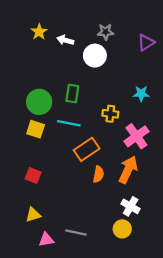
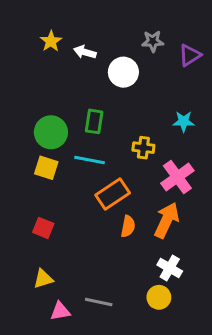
gray star: (106, 32) -> (153, 41), moved

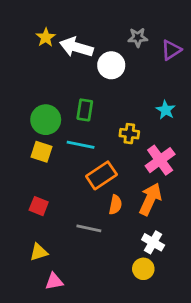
white arrow: (85, 52) -> (76, 47), size x1.6
cyan star: (184, 121) -> (166, 110), turned 30
gray line: (99, 302) -> (89, 228), moved

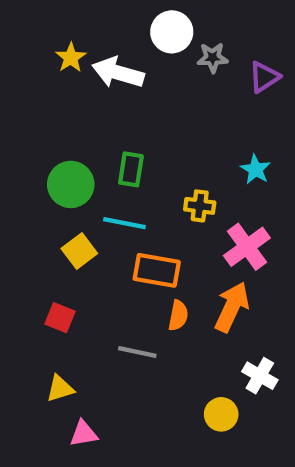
white circle: (111, 65) -> (172, 32), moved
yellow square: (42, 152) -> (79, 251), moved, turned 35
orange rectangle: (101, 175) -> (157, 270), turned 44
white cross: (153, 242) -> (260, 376), moved

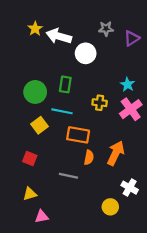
white circle: (172, 32) -> (86, 53), moved
pink cross: (247, 247) -> (131, 109), moved

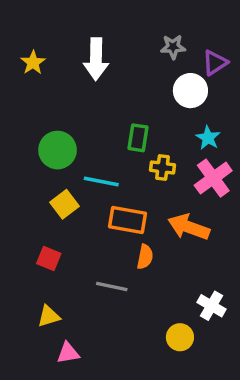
yellow star: (35, 29) -> (33, 63), moved
white arrow: (59, 36) -> (96, 59), turned -105
white circle: (86, 53) -> (190, 91), moved
green rectangle: (65, 84) -> (138, 138), moved
orange arrow: (116, 153) -> (189, 227), moved, turned -95

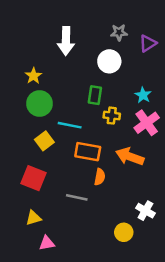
yellow star: (33, 63) -> (33, 76), moved
white circle: (190, 91) -> (109, 61), moved
red square: (49, 259) -> (33, 178), size x1.5

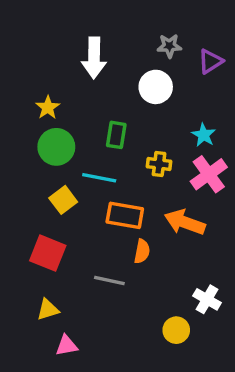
green rectangle: (95, 95) -> (116, 135), moved

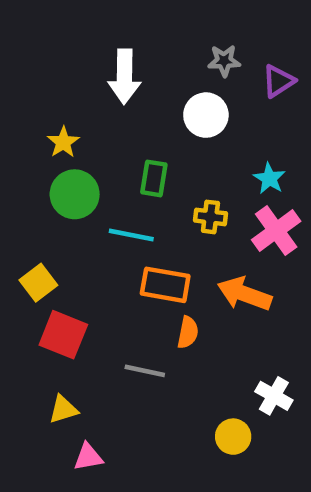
yellow square: (63, 200) -> (38, 283), moved

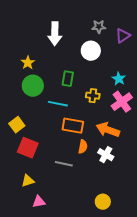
white cross: (274, 396) -> (106, 155), moved
yellow circle: (233, 437) -> (103, 202), moved

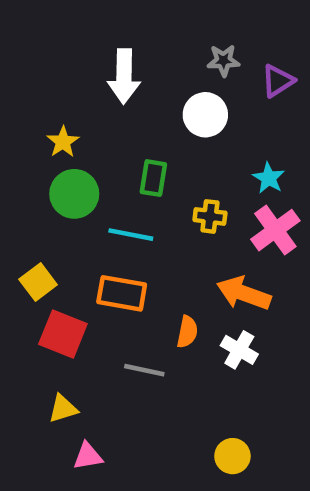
orange rectangle: (73, 126) -> (122, 293), moved

